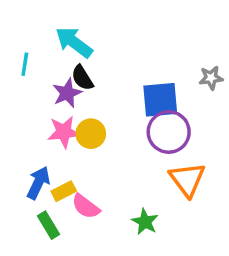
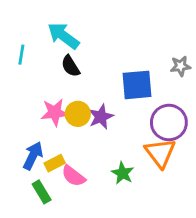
purple star: (67, 93) -> (101, 117), moved
purple circle: (169, 132) -> (169, 123), moved
green star: (145, 222) -> (123, 173), moved

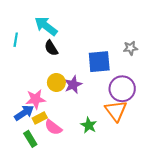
pink star: (55, 112) -> (35, 99), moved
blue arrow: (33, 156) -> (24, 113), turned 30

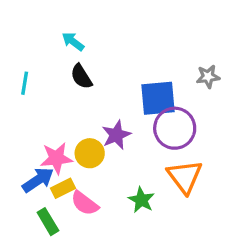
cyan arrow: (46, 26) -> (73, 42), size x0.6
cyan line: (16, 40) -> (25, 83), moved
yellow circle: (56, 82) -> (90, 153), moved
purple circle: (122, 89) -> (175, 128), moved

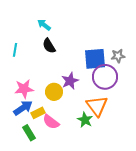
gray star: (208, 77) -> (118, 56), moved
pink star: (56, 158) -> (24, 89), moved
orange triangle: (185, 177) -> (97, 106), moved

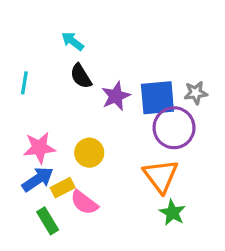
purple star: (70, 81) -> (116, 96), moved
green star: (85, 120) -> (172, 213), moved

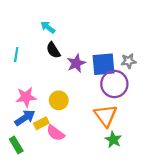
green rectangle: (48, 221) -> (16, 145), moved

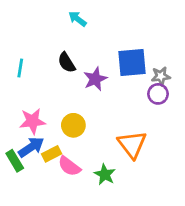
cyan arrow: (48, 27) -> (77, 19), moved
blue square: (103, 64) -> (132, 63), moved
purple circle: (114, 84) -> (158, 94), moved, size x0.6
green star: (113, 140) -> (105, 174), moved
green rectangle: (16, 145) -> (15, 161), moved

